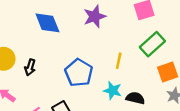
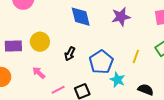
black arrow: (30, 67) -> (70, 54), moved
cyan star: (113, 91) -> (117, 80), moved

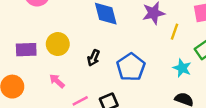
yellow line: (136, 56) -> (175, 32), moved
cyan star: (117, 80) -> (182, 68), moved

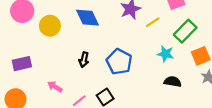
yellow line: (175, 32) -> (153, 22), turned 48
yellow circle: (58, 44) -> (50, 26), moved

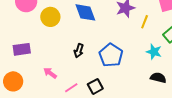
yellow line: (153, 22) -> (145, 22), turned -40

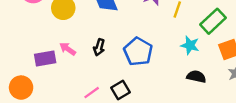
purple rectangle: (22, 49) -> (45, 58), moved
pink arrow: (50, 73) -> (68, 49), moved

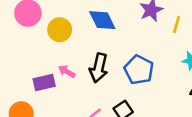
black arrow: (99, 47) -> (99, 68), size x1.6

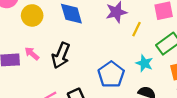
blue pentagon: (139, 70) -> (111, 75), moved

